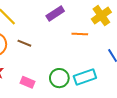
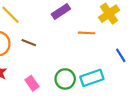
pink rectangle: (28, 82) -> (32, 83), turned 32

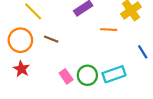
pink rectangle: (32, 83) -> (66, 76), moved

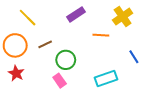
brown line: (51, 39) -> (45, 44), turned -48
green circle: (87, 75) -> (66, 60), moved

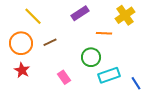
blue line: (134, 57) -> (136, 83), moved
green circle: (66, 60) -> (91, 57), moved

